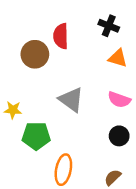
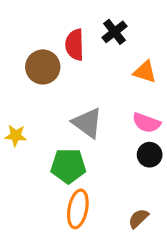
black cross: (109, 26) -> (115, 32), moved, turned 30
green pentagon: (36, 136) -> (68, 166), moved
black circle: (119, 136) -> (150, 155), moved

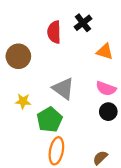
brown circle: (43, 67) -> (18, 56), moved
yellow star: (16, 136) -> (23, 101), moved
green pentagon: (68, 166) -> (49, 120), turned -30

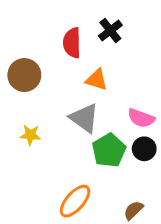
orange triangle: (105, 52) -> (97, 80), moved
green pentagon: (49, 120) -> (109, 150), moved
orange ellipse: (56, 151) -> (75, 201), turned 30

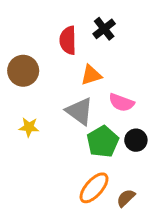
orange triangle: (97, 80) -> (91, 75), turned -35
pink semicircle: (141, 118) -> (121, 103), moved
orange ellipse: (75, 201) -> (94, 188), moved

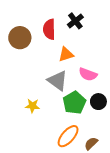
brown circle: (23, 71) -> (20, 38), moved
yellow star: (29, 127) -> (32, 106), moved

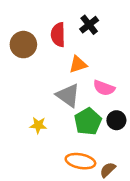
orange ellipse: (68, 136) -> (80, 161), turned 60

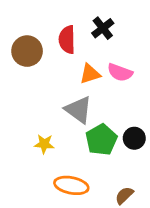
pink semicircle: (104, 88) -> (120, 72), moved
orange ellipse: (80, 161) -> (71, 185), moved

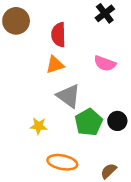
black cross: (103, 28) -> (105, 13), moved
brown circle: (27, 51) -> (16, 21), moved
orange triangle: (90, 74) -> (55, 65), moved

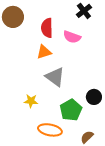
pink semicircle: (105, 63) -> (72, 37), moved
green pentagon: (89, 122) -> (71, 110), moved

